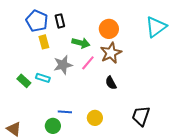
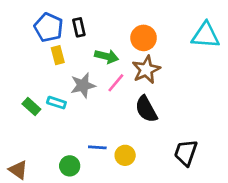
cyan triangle: (156, 27) -> (206, 35), turned 40
black semicircle: (111, 83) -> (146, 109), size x1.5
blue line: (65, 112) -> (97, 147), moved

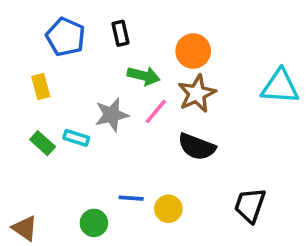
black rectangle: (79, 27) -> (121, 33), moved
cyan triangle: (206, 35) -> (280, 86), moved
yellow rectangle: (58, 55) -> (41, 86), moved
black semicircle: (146, 109) -> (197, 147), turned -40

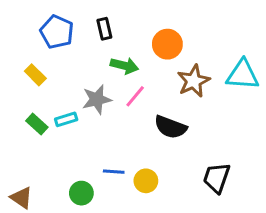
yellow rectangle: (41, 86) -> (35, 75), turned -30
brown star: (197, 94) -> (193, 81), moved
cyan rectangle: (76, 138) -> (66, 119), turned -35

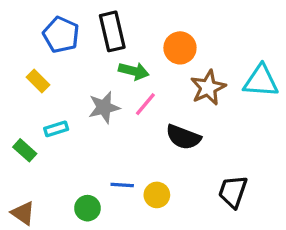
black rectangle: (104, 29) -> (112, 31), size x1.6
cyan rectangle: (66, 119) -> (56, 129), moved
green rectangle: (37, 124) -> (25, 150), moved

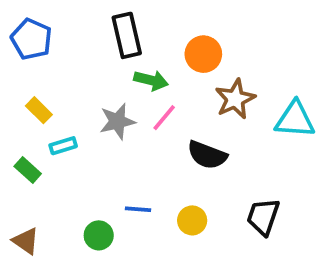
blue pentagon: (61, 35) -> (31, 39), moved
yellow rectangle: (38, 81) -> (39, 110), moved
cyan triangle: (261, 81) -> (295, 120), moved
yellow circle: (157, 195) -> (192, 220), moved

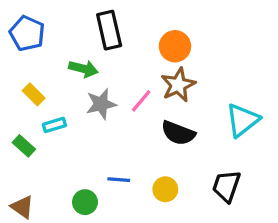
green arrow: (151, 80) -> (83, 69), moved
brown star: (235, 99) -> (178, 85), moved
cyan triangle: (295, 120) -> (242, 120), moved, turned -42

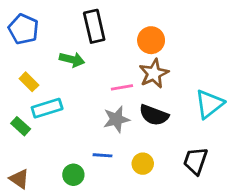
pink line: (141, 101) -> (122, 87), turned 40
gray star: (101, 104) -> (116, 119), moved
cyan rectangle: (54, 125) -> (47, 108), size x1.5

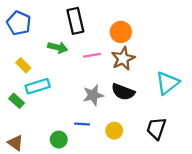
pink line: (122, 87) -> (92, 55), moved

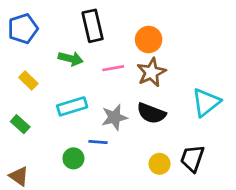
blue pentagon: (19, 23) -> (23, 29), turned 30
cyan rectangle: (38, 86) -> (72, 106), moved
blue line: (82, 124) -> (98, 142), moved
yellow circle: (114, 131) -> (160, 164), moved
green circle: (59, 140) -> (73, 158), moved

